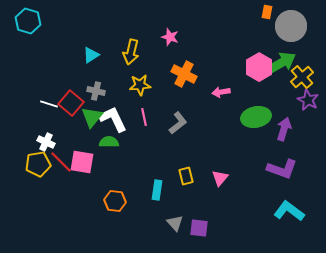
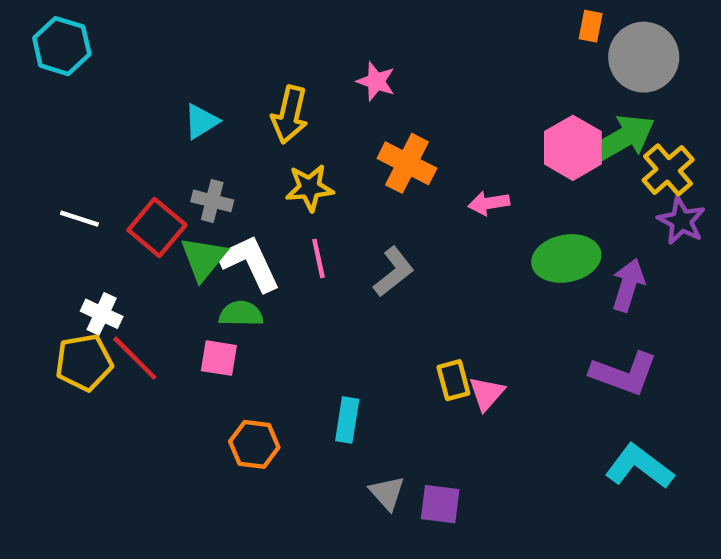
white line: (49, 104) -> (79, 219), moved
pink square: (82, 162) -> (219, 358), moved, size x0.7
yellow rectangle: (186, 176) -> (453, 380), moved

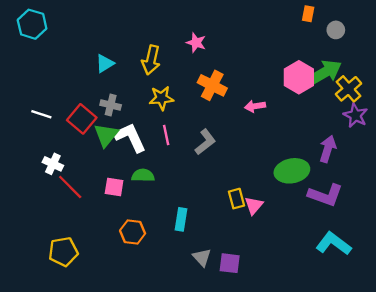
gray circle: (644, 57) -> (336, 30), size x0.5
green ellipse: (566, 258) -> (292, 171), moved
green semicircle: (241, 314) -> (143, 175), moved
yellow pentagon: (84, 362) -> (63, 252), moved

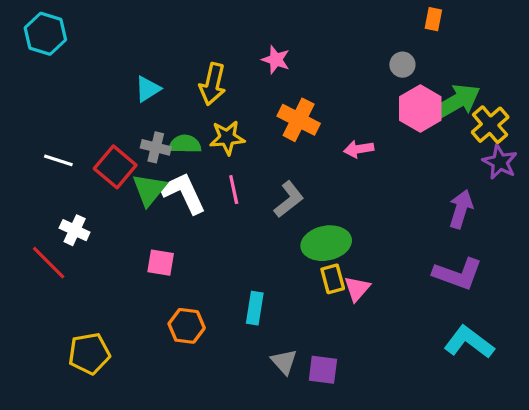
gray circle: (336, 30) -> (402, 65), moved
green ellipse: (292, 171) -> (326, 243), moved
green semicircle: (143, 175) -> (185, 144), moved
red line: (70, 187) -> (49, 263), moved

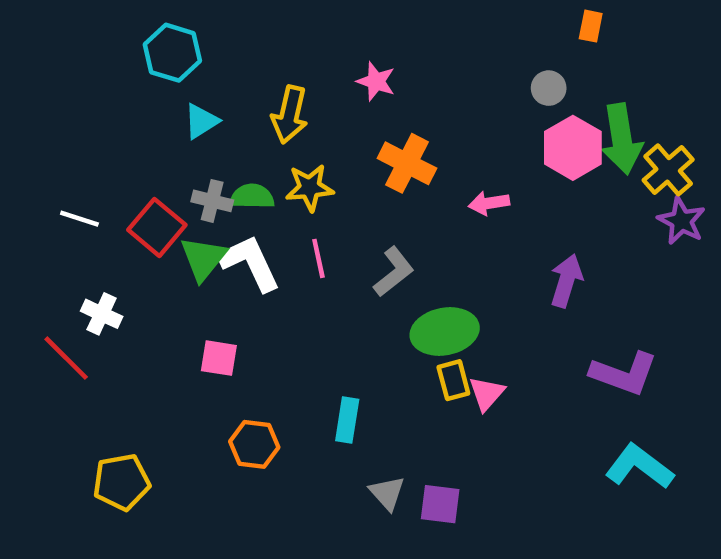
cyan hexagon: (45, 34) -> (172, 53), moved
green arrow: (456, 102) -> (622, 139), turned 111
purple arrow: (461, 209) -> (566, 281), moved

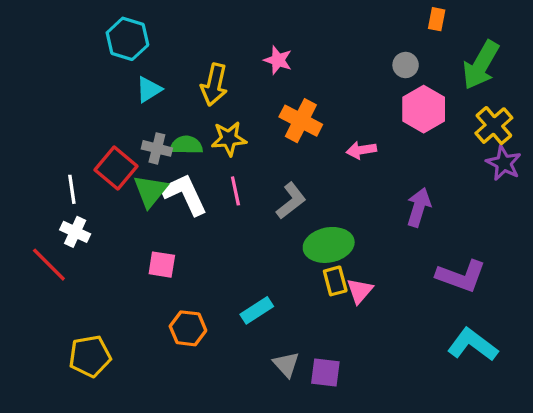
green arrow: (622, 139) -> (481, 65), moved, turned 39
white line: (79, 219) -> (72, 189), moved, turned 64
cyan rectangle: (347, 420) -> (257, 310), turned 48

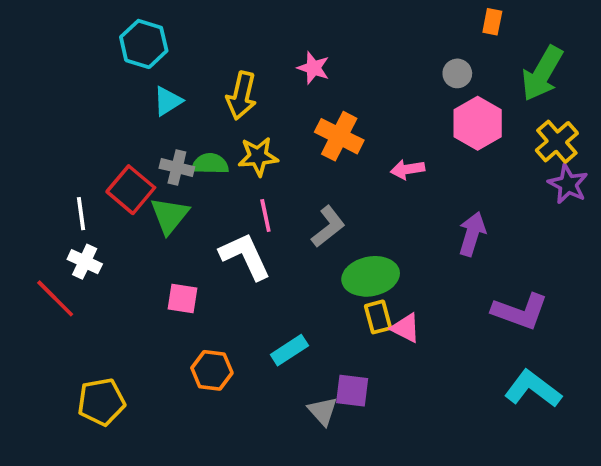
white L-shape: (185, 194) -> (245, 256), moved
pink triangle: (360, 291) -> (406, 328), turned -44
purple square: (325, 373) -> (352, 391), moved

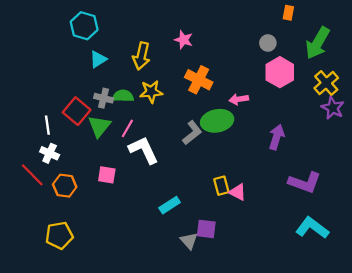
pink line: (265, 215) -> (127, 128), moved, turned 42
green ellipse: (371, 276) -> (217, 121), moved
orange hexagon: (212, 370) -> (65, 186), moved

